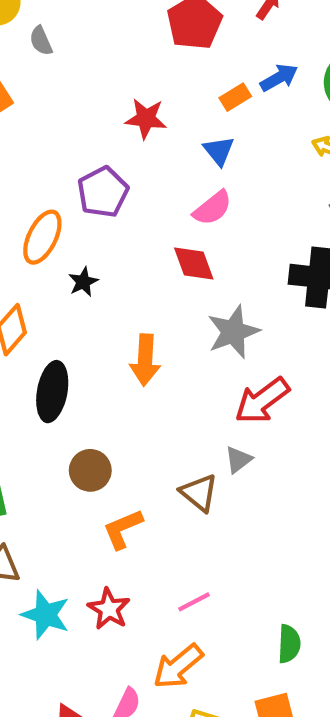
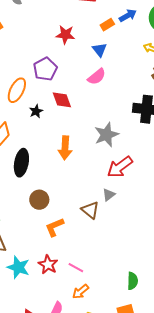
red diamond: (194, 263) -> (62, 100), moved
pink line: (194, 602) -> (76, 268), moved, turned 56
orange arrow: (178, 666) -> (80, 292), size x0.7

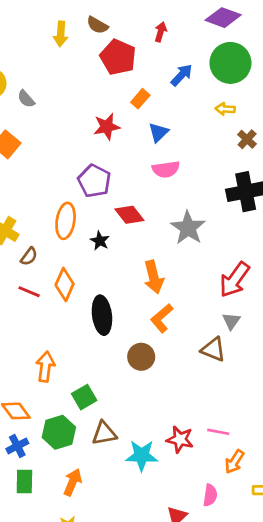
orange rectangle: (107, 25) -> (140, 99), moved
blue triangle: (100, 50) -> (158, 132), turned 42
pink semicircle: (97, 77) -> (166, 169), turned 48
gray star: (106, 135) -> (188, 228), moved
orange L-shape: (54, 227) -> (162, 318), moved

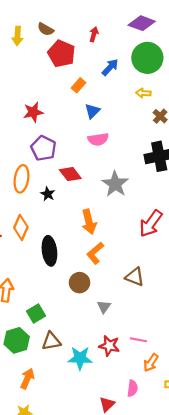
red star: (107, 127) -> (33, 112), moved
gray triangle: (231, 321) -> (104, 307), moved

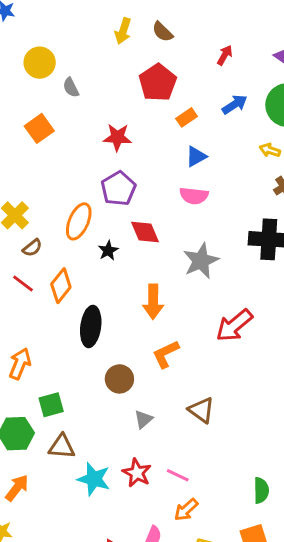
red pentagon: (61, 54) -> (158, 83), moved
orange L-shape: (95, 253) -> (166, 354), moved
brown triangle: (135, 277) -> (201, 410), moved

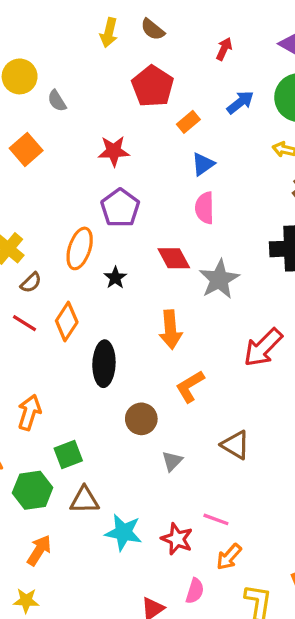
pink semicircle: (194, 196) -> (205, 208), turned 88
red diamond: (145, 232) -> (174, 258), moved
red star: (137, 473) -> (177, 539), moved

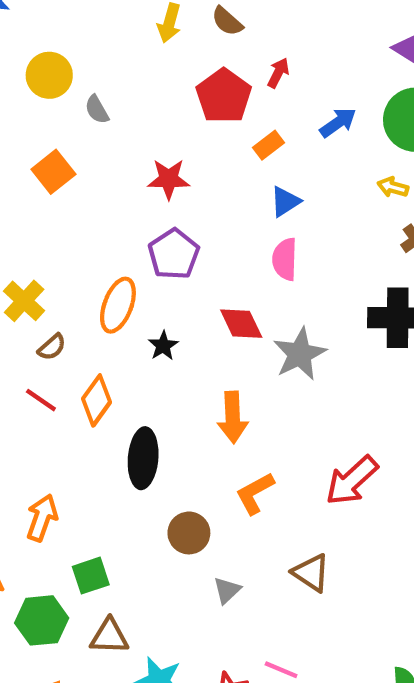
red arrow: (224, 49) -> (278, 73), moved
red arrow: (263, 347) -> (352, 480), moved

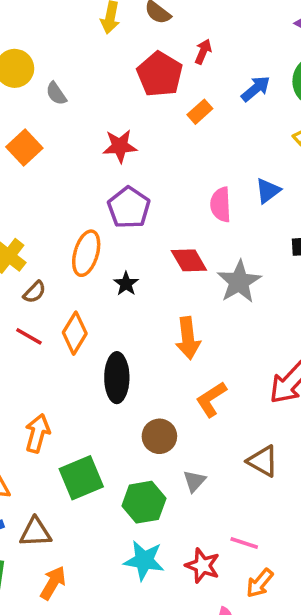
blue triangle: (285, 201) -> (268, 191), moved
green square: (91, 576) -> (81, 478), size x1.4
green hexagon: (42, 620) -> (144, 502), moved
brown triangle: (109, 636) -> (35, 532), moved

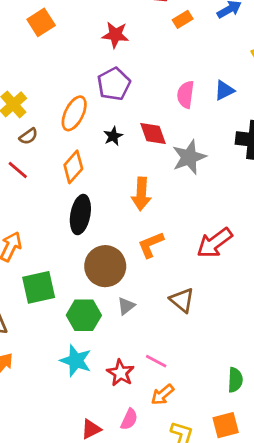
black star: (126, 284) -> (113, 136), moved
orange diamond: (75, 333) -> (73, 167), moved
brown circle: (159, 436) -> (105, 266), size x1.5

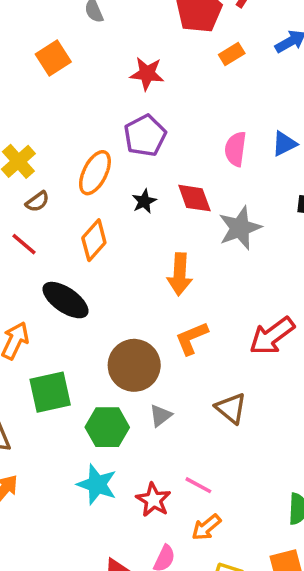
black ellipse: (80, 215) -> (65, 300), moved, turned -66

